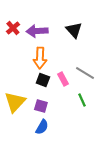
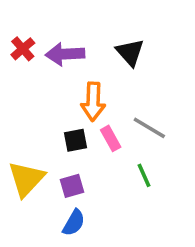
orange arrow: (40, 58) -> (93, 102), moved
black square: (43, 80) -> (76, 140), turned -32
purple square: (41, 106) -> (72, 186), turned -32

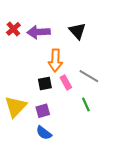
blue semicircle: (74, 223) -> (44, 133), turned 98

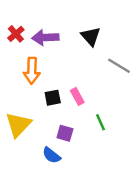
orange arrow: (55, 60) -> (32, 71), moved
gray line: (89, 76) -> (119, 66), moved
purple square: (43, 111) -> (65, 133), moved, turned 32

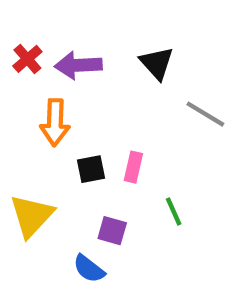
pink rectangle: (77, 96) -> (133, 167), turned 42

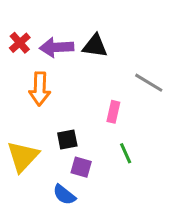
black triangle: (157, 63) -> (95, 46), moved, turned -40
pink rectangle: (133, 167) -> (113, 112), moved
black square: (91, 169) -> (67, 139), moved

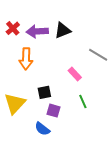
black triangle: (95, 46) -> (63, 30), turned -30
pink rectangle: (113, 112) -> (75, 74), turned -56

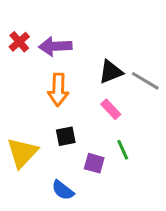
black triangle: (63, 30) -> (111, 72), moved
orange arrow: (26, 59) -> (58, 90), moved
purple square: (53, 111) -> (94, 163), moved

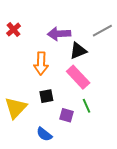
purple arrow: (55, 46) -> (59, 34), moved
gray line: (145, 81) -> (102, 31), moved, turned -60
pink rectangle: (111, 109) -> (78, 77), size x1.6

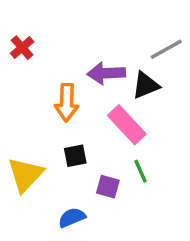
purple arrow: (59, 34) -> (106, 73), moved
black triangle: (78, 51) -> (146, 85), moved
blue semicircle: (44, 134) -> (72, 218), turned 119

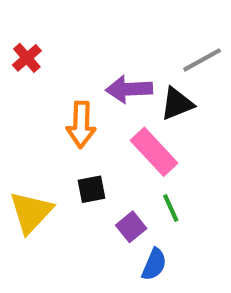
purple square: (108, 187) -> (131, 227), turned 35
blue semicircle: (72, 218) -> (154, 264), moved, turned 136

